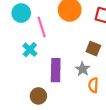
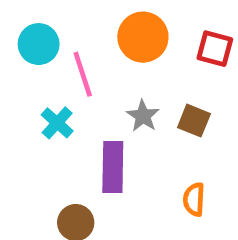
gray star: (83, 69) -> (143, 116), moved

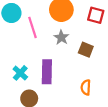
gray star: (143, 116) -> (61, 37), moved
cyan cross: (57, 123) -> (20, 73), moved

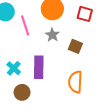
orange semicircle: (86, 87) -> (75, 82), size x1.5

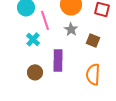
cyan cross: (14, 68) -> (33, 39), moved
brown circle: (22, 92) -> (35, 72), moved

